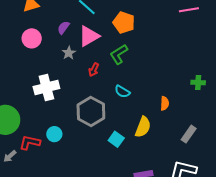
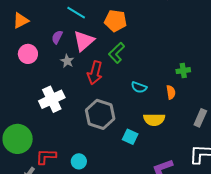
red arrow: (94, 70) -> (95, 73), size x1.6
green cross: (198, 83) -> (183, 71), moved
cyan semicircle: (122, 92) -> (139, 87), moved
yellow semicircle: (143, 127) -> (154, 120), turned 80
cyan circle: (54, 134) -> (79, 161), moved

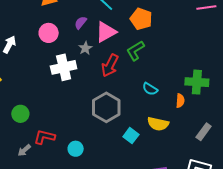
green cross: (183, 71) -> (197, 82), size x1.6
white cross: (52, 99) -> (64, 67), moved
green circle: (18, 139) -> (20, 114), size x0.6

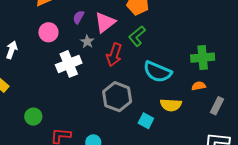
cyan semicircle: (150, 89) -> (158, 72), size x1.8
orange semicircle: (180, 101) -> (199, 86), moved, turned -96

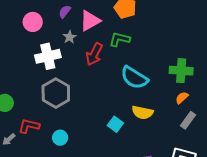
green L-shape: (137, 36) -> (120, 39), turned 45
orange semicircle: (199, 86) -> (182, 98), moved, turned -40
gray hexagon: (117, 97) -> (56, 93), moved

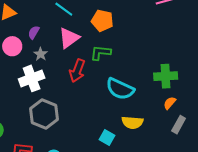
purple semicircle: (65, 12) -> (34, 32), moved
gray star: (70, 37) -> (41, 54), moved

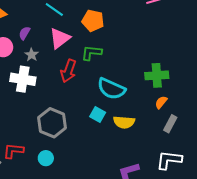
white cross: (32, 78) -> (23, 79), turned 30
gray hexagon: (44, 114) -> (52, 123), moved
cyan square: (107, 138) -> (98, 114), moved

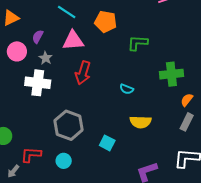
pink triangle: (60, 38) -> (73, 41), turned 35
green L-shape: (92, 53) -> (138, 43), moved
cyan semicircle: (111, 89) -> (127, 89), size x0.5
orange semicircle: (161, 102) -> (187, 100), moved
cyan square: (98, 114) -> (107, 143), moved

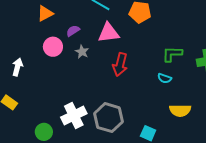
purple semicircle: (38, 37) -> (73, 31), turned 32
green L-shape: (138, 43) -> (172, 54), moved
white cross: (38, 83) -> (74, 115), moved, turned -30

